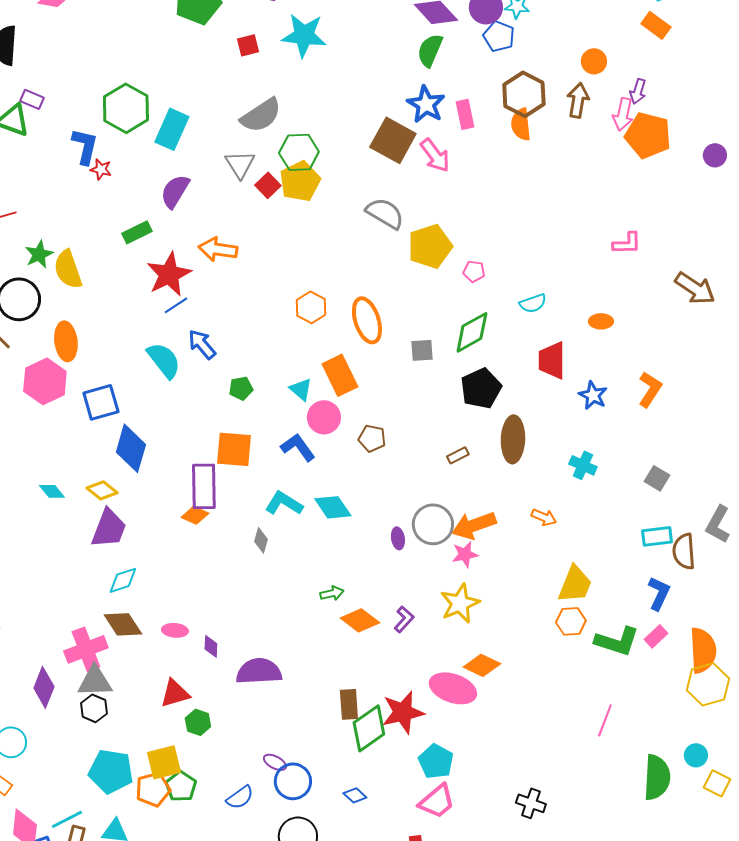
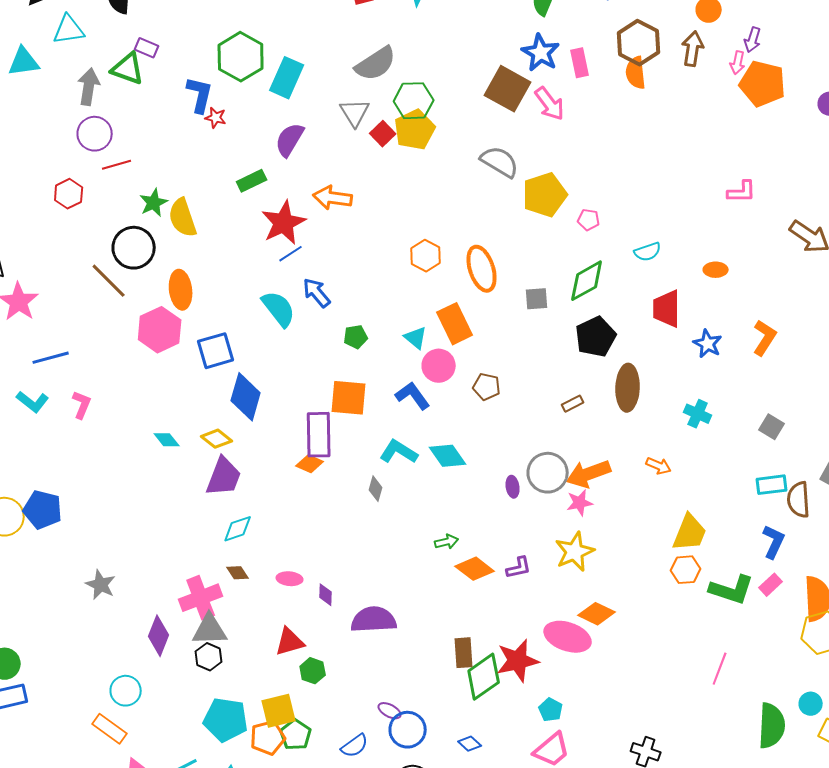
pink arrow: (623, 114) -> (738, 63), size x0.7
purple L-shape: (404, 619) -> (519, 568), turned 36
brown diamond: (123, 624) -> (238, 573), size x0.6
cyan pentagon: (436, 761) -> (551, 710), size x0.7

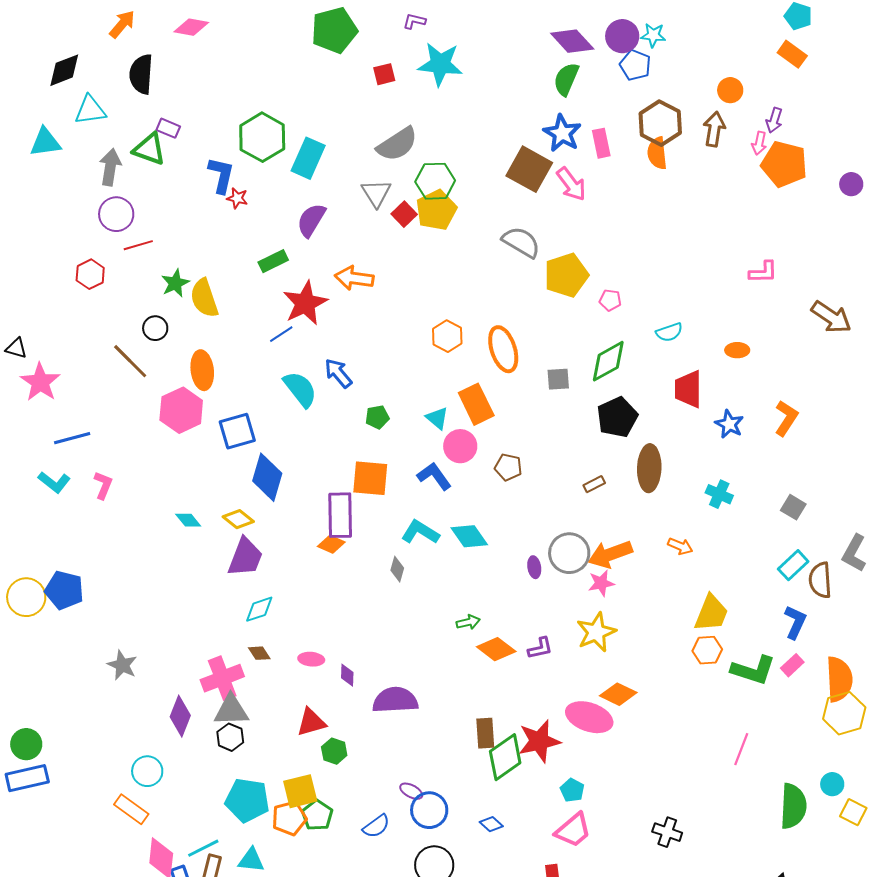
black circle: (134, 248) -> (155, 328), size x0.6
blue line: (291, 254) -> (281, 334), moved
cyan rectangle: (772, 485) -> (793, 565), turned -36

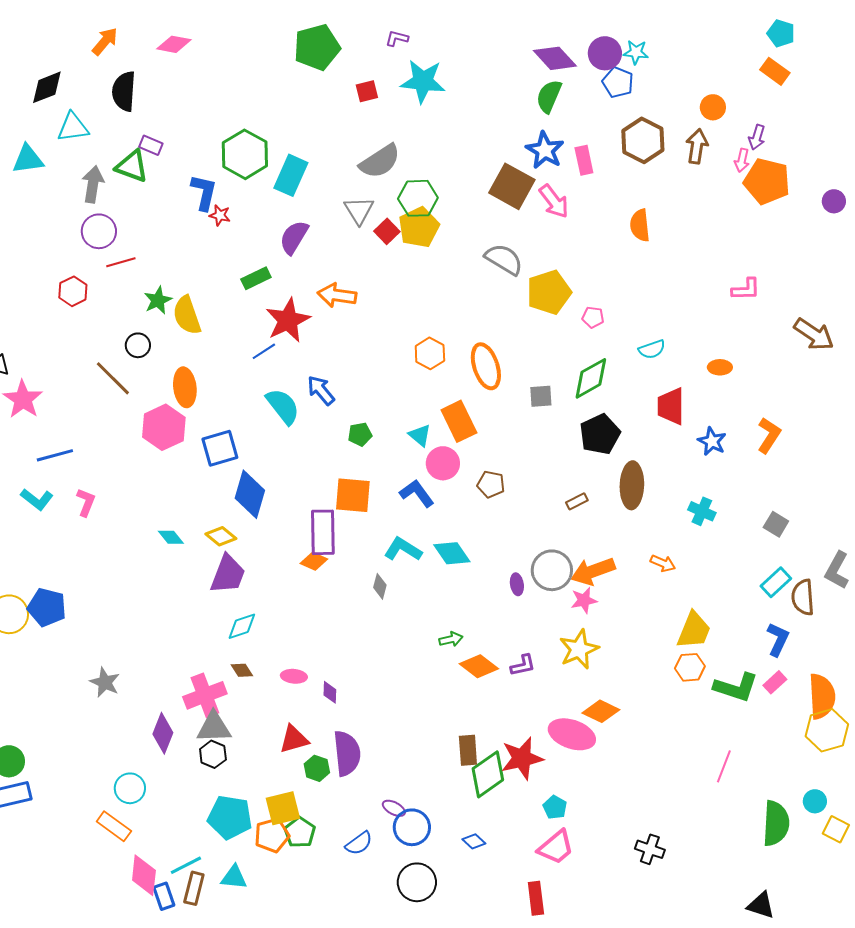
orange semicircle: (657, 153) -> (640, 225), moved
purple semicircle: (395, 700) -> (347, 753), moved, turned 87

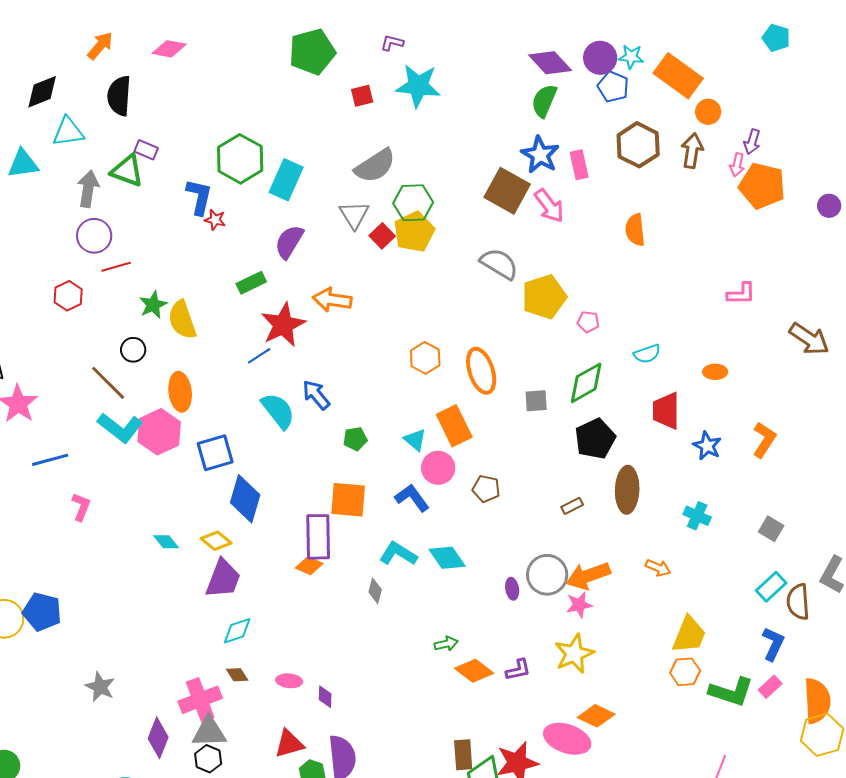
orange rectangle: (775, 71) -> (678, 76), moved, size x1.6
cyan L-shape: (37, 499) -> (120, 428), moved, size x1.4

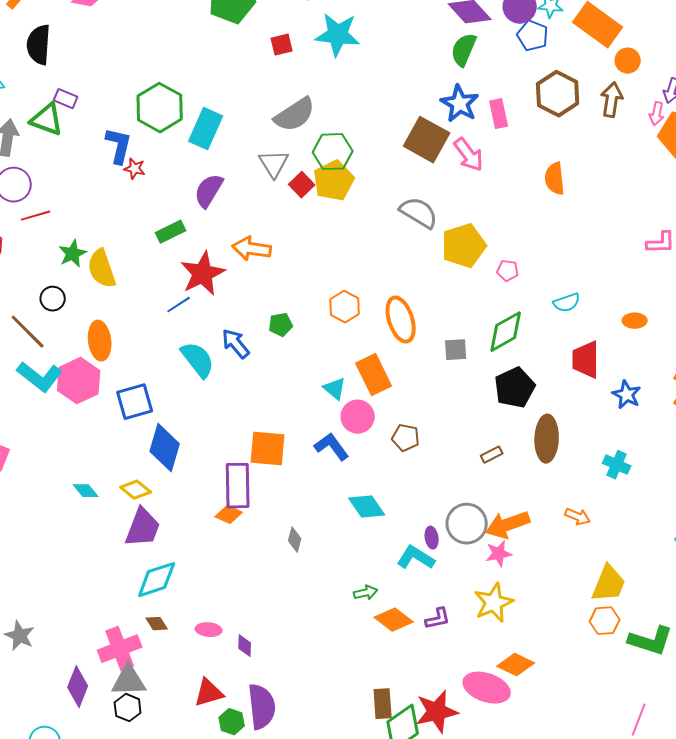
green pentagon: (355, 439) -> (281, 325), moved
cyan L-shape: (398, 554) -> (416, 558), moved
cyan diamond: (237, 631) -> (157, 580), size x1.4

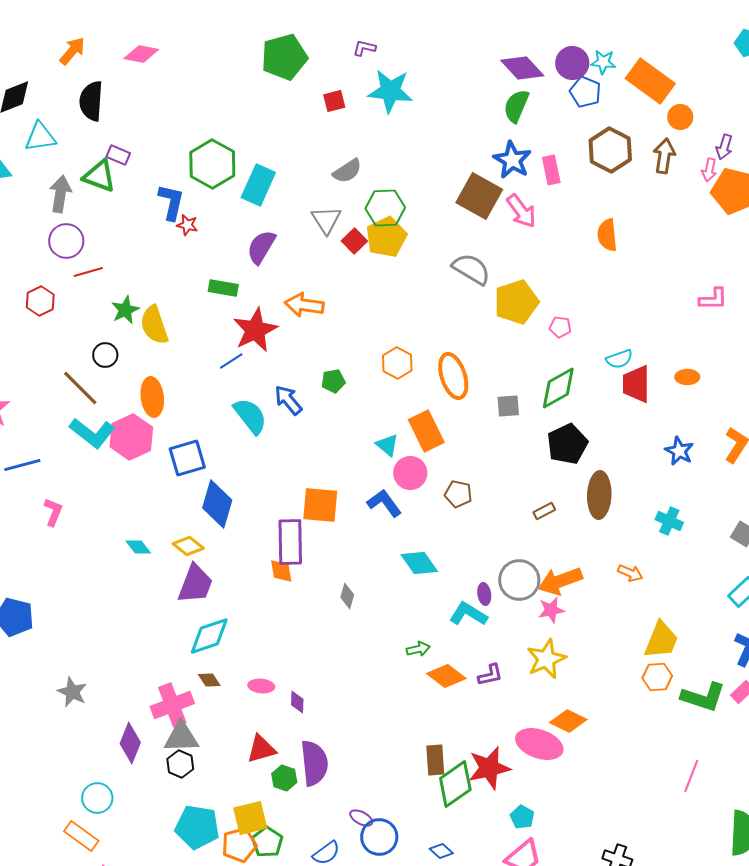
gray semicircle: (295, 115) -> (347, 171), size x0.7
green rectangle: (171, 232) -> (223, 288), turned 36
red trapezoid: (586, 360) -> (636, 384), moved
orange diamond: (229, 515) -> (281, 571), turned 56

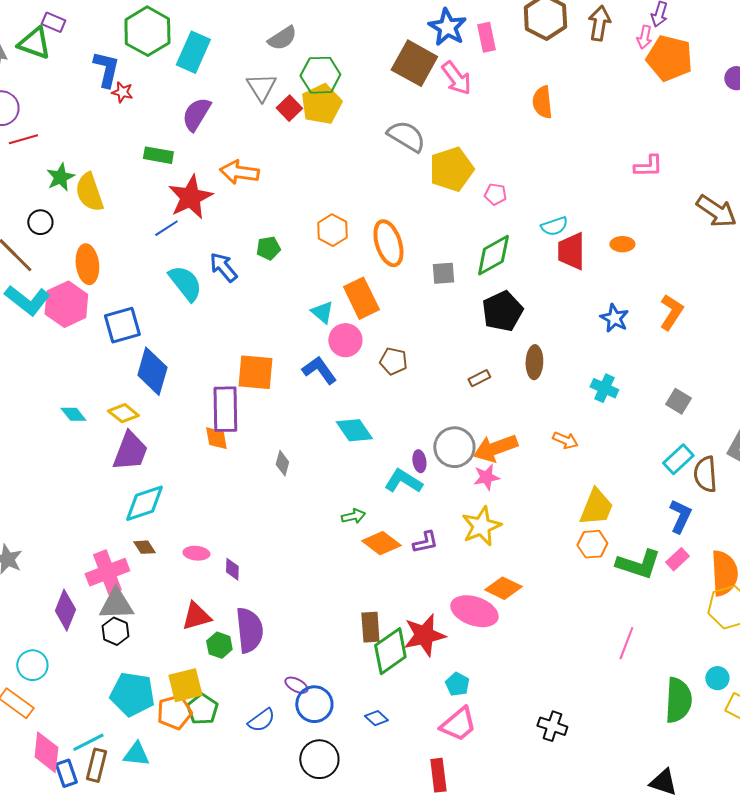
brown ellipse: (599, 495) -> (534, 362), size x0.7

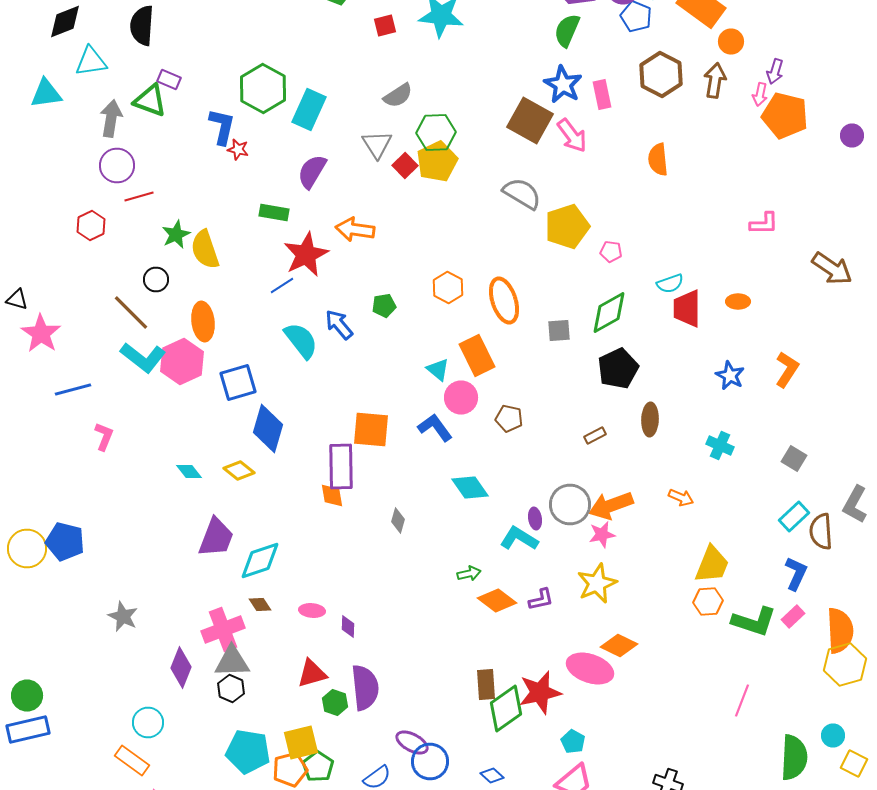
purple trapezoid: (130, 451) -> (216, 538), moved
purple ellipse: (296, 685) -> (412, 742), size x1.4

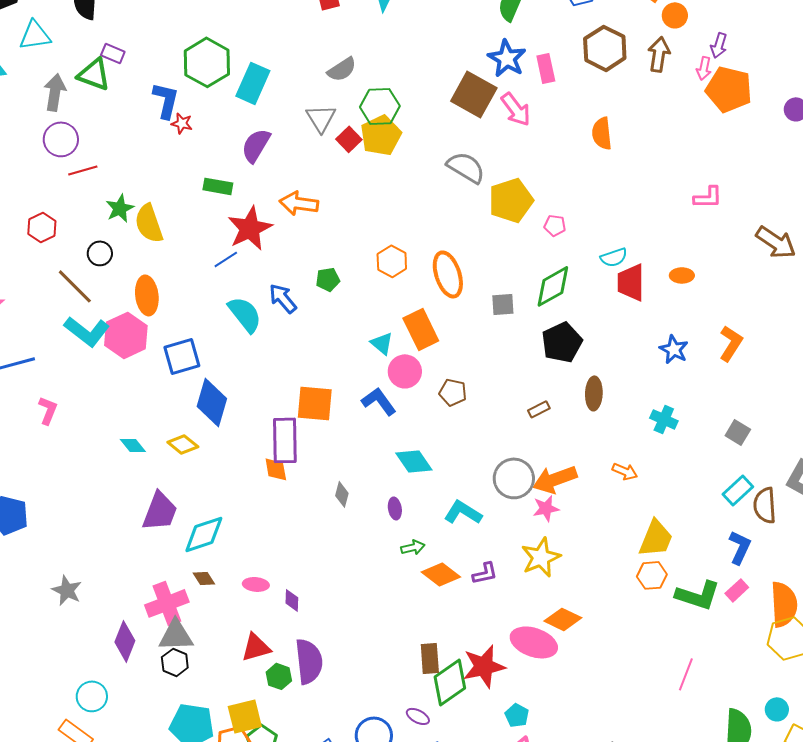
red hexagon: (91, 226) -> (42, 227), moved
purple ellipse: (535, 518) -> (395, 508), moved
purple ellipse: (412, 742) -> (418, 716), moved, size x0.7

